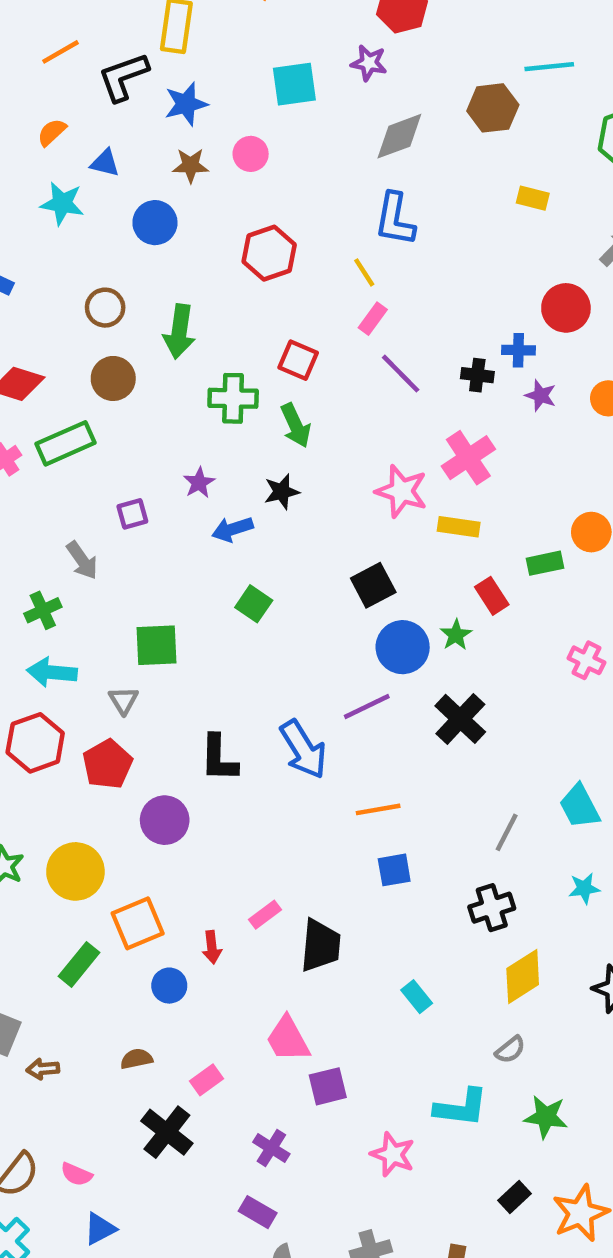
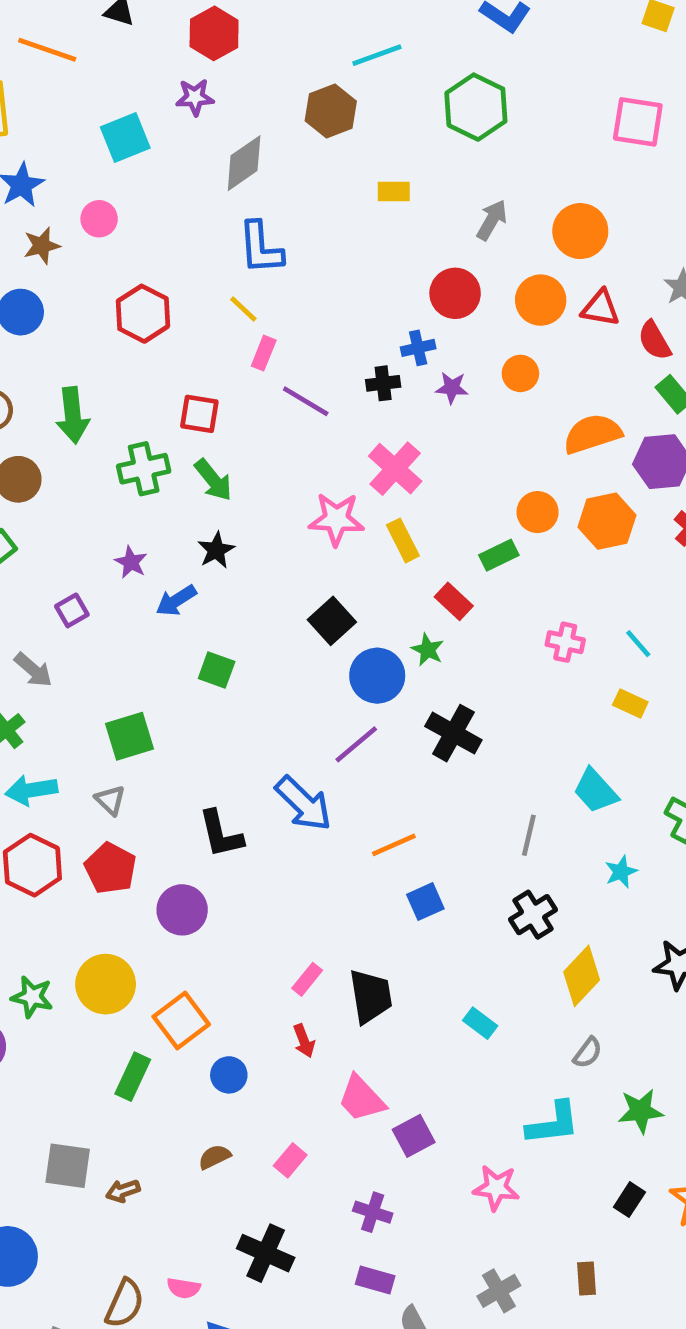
yellow rectangle: (459, 527) -> (403, 540), turned 69
red arrow: (212, 947) -> (304, 1041), moved
black cross: (167, 1132) -> (266, 1253), moved

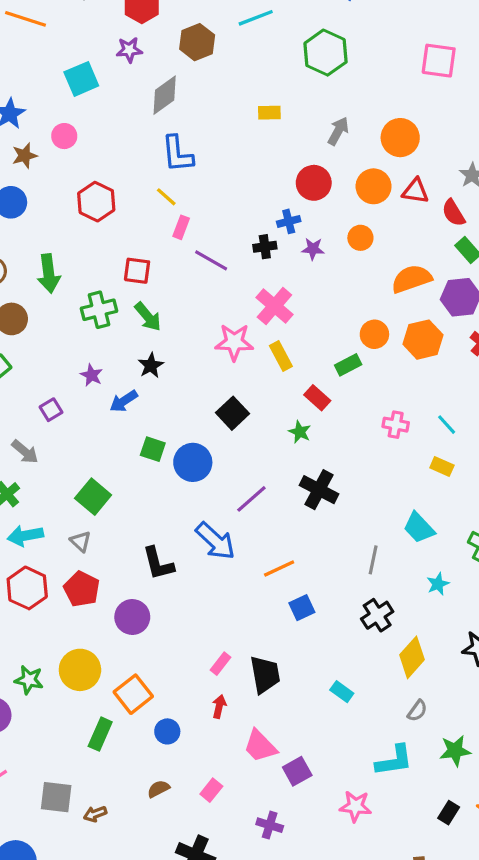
brown hexagon: (331, 111) -> (197, 42), moved
blue circle: (377, 676) -> (193, 462), moved
green square: (130, 736) -> (93, 497), turned -32
red arrow: (304, 1041) -> (219, 707), turned -145

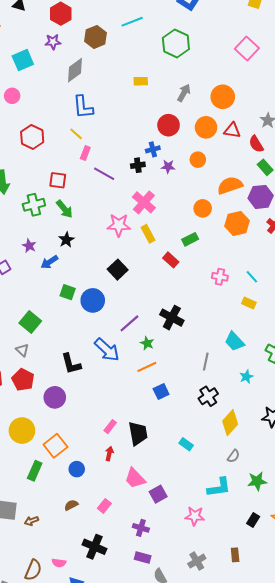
pink square: (439, 61) -> (247, 49), turned 35
orange circle: (374, 334) -> (203, 208), moved
green star: (300, 432) -> (147, 343), moved

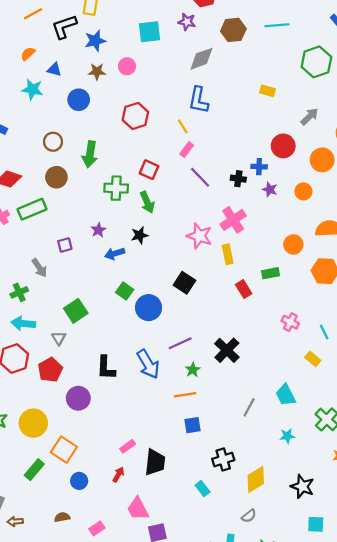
black square: (118, 270) -> (184, 283), turned -30
black cross: (208, 396) -> (223, 460), moved
orange square: (55, 446) -> (64, 450), turned -35

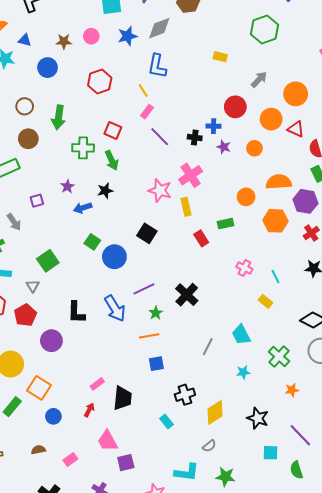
blue star: (95, 41) -> (127, 36), moved

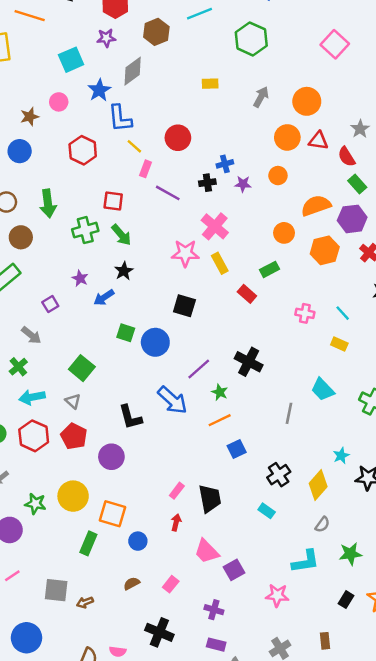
blue L-shape: (157, 66) -> (120, 118), moved
red circle: (235, 107) -> (178, 138), moved
cyan star: (243, 372) -> (341, 456), moved

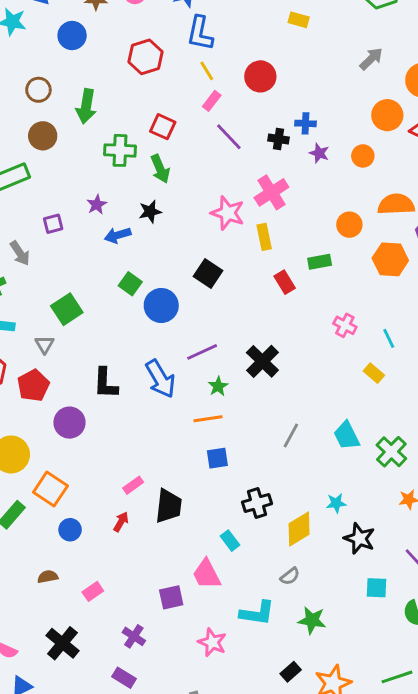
yellow rectangle: (210, 84) -> (299, 20), moved
cyan trapezoid: (323, 389) -> (347, 436), moved
pink trapezoid: (206, 551) -> (207, 574), moved

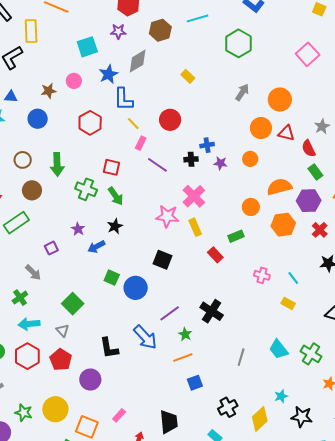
yellow rectangle: (299, 20) -> (188, 76), turned 40
green cross: (120, 150) -> (86, 189), turned 30
pink rectangle: (133, 485) -> (119, 415), moved

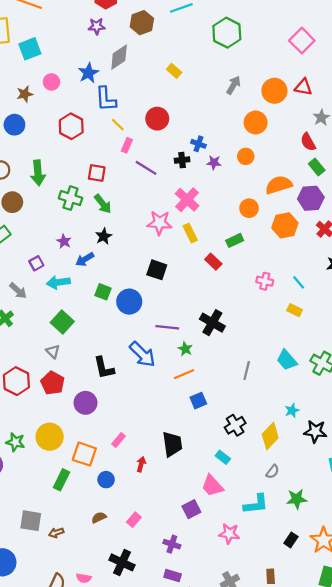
cyan square: (87, 47) -> (30, 49), moved
red triangle: (286, 133) -> (303, 87), moved
blue cross: (207, 145) -> (198, 144), turned 32
purple line: (170, 313) -> (167, 327), turned 45
cyan arrow: (29, 324) -> (58, 282), moved

